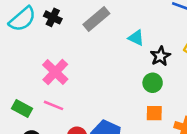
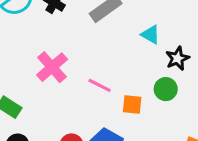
pink line: (54, 105) -> (100, 85), moved
orange square: (154, 113) -> (132, 104), moved

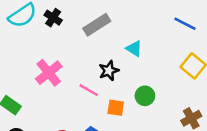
black star: (177, 58) -> (109, 71), moved

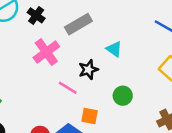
pink cross: (49, 73) -> (46, 52), moved
orange square: (116, 108) -> (90, 116), moved

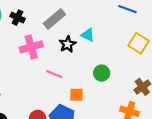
pink cross: (46, 52) -> (31, 47), turned 30
black star: (88, 70) -> (68, 44), moved

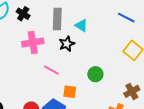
gray rectangle: (54, 19) -> (57, 19), turned -55
cyan triangle: (88, 35) -> (81, 25), moved

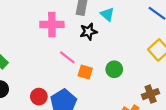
orange square: (70, 92) -> (85, 72), moved

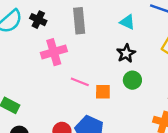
cyan triangle: (107, 14) -> (127, 22), moved
black star: (88, 32) -> (126, 53), moved

